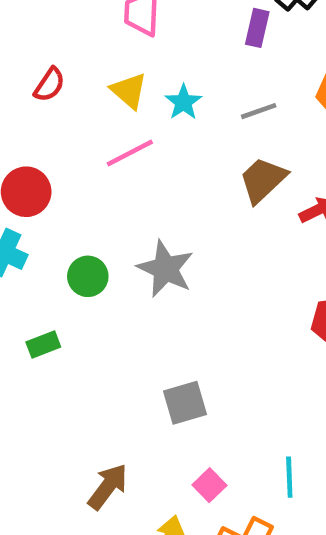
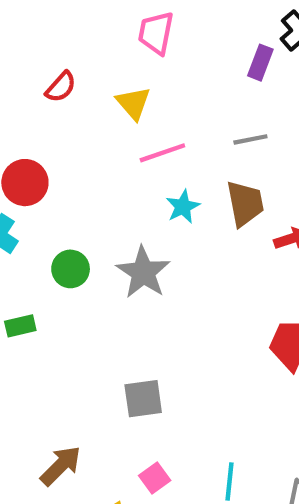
cyan star: (183, 102) -> (183, 207), moved
pink line: (130, 153) -> (162, 153), moved
brown trapezoid: (263, 180) -> (245, 204), turned 114

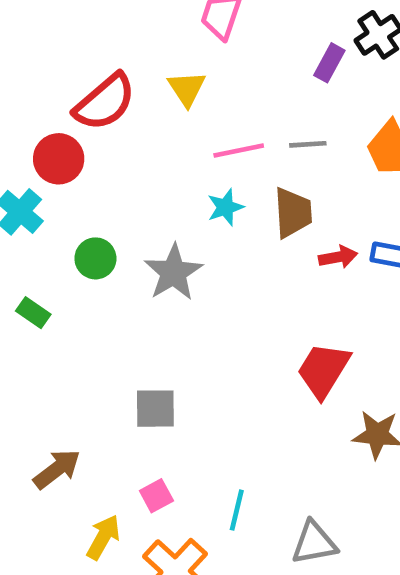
red semicircle: (61, 87) -> (105, 102), moved, size x1.8
pink line: (162, 153) -> (239, 150), moved
green rectangle: (20, 326) -> (33, 313), turned 40

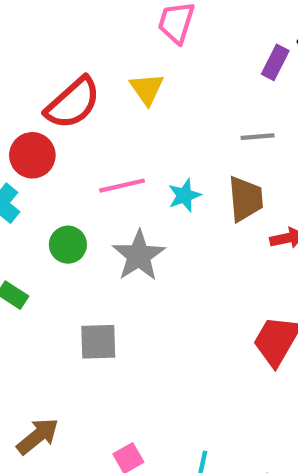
pink line: (239, 150) -> (122, 186), moved
gray square: (155, 409) -> (98, 342), moved

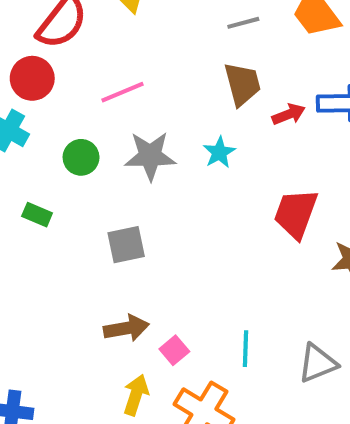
cyan star: (184, 195) -> (219, 152), moved
gray star: (139, 256) -> (150, 156), turned -30
brown arrow: (38, 436) -> (126, 328), moved, turned 39

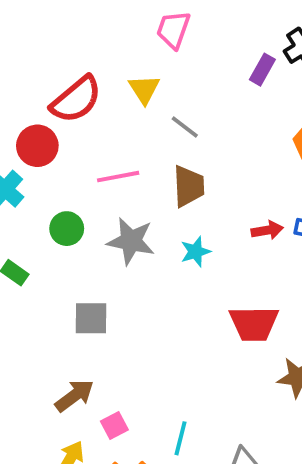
gray line: (243, 23) -> (185, 127), moved, turned 40
brown trapezoid: (242, 84) -> (189, 186), moved
red trapezoid: (296, 214) -> (254, 324), turned -123
brown arrow: (126, 328) -> (74, 396), turned -39

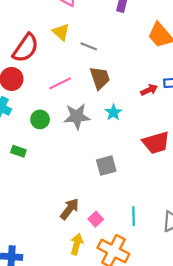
gray square: (91, 318) -> (106, 166), moved

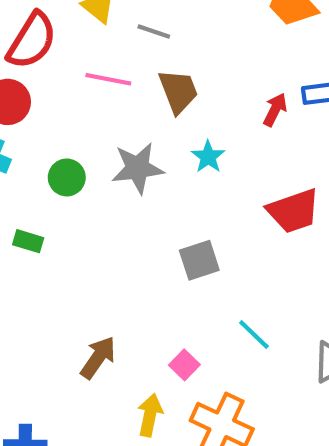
pink line: (60, 83) -> (108, 79), moved, turned 40
red arrow: (149, 90) -> (275, 110), turned -35
brown arrow: (70, 209) -> (98, 358), moved
cyan line: (134, 216) -> (254, 334), moved, turned -42

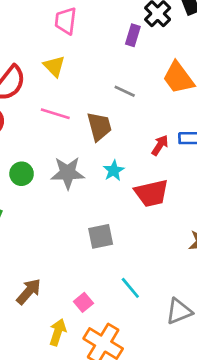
gray line: (154, 31) -> (125, 91), moved
red trapezoid: (294, 211) -> (151, 193), moved

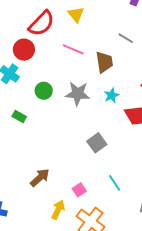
gray square: (101, 236) -> (97, 143), turned -30

